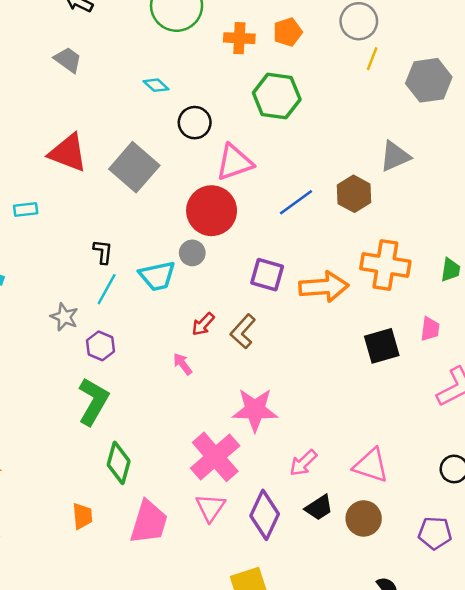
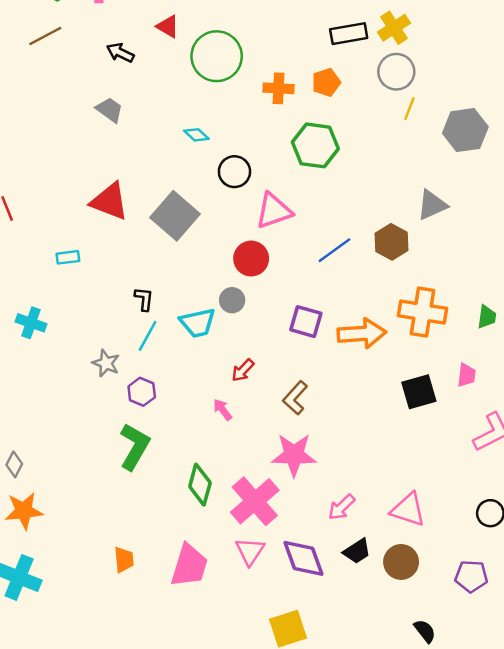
red circle: (212, 211) -> (251, 259), size x0.7
brown L-shape: (243, 331) -> (295, 398), moved
green diamond: (119, 463) -> (200, 485), moved
purple diamond: (265, 515) -> (303, 558), turned -45

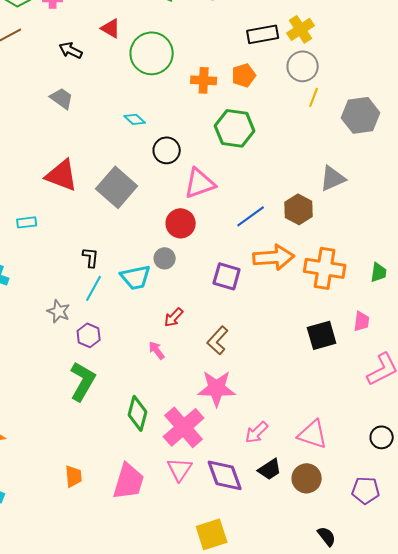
orange arrow: (362, 333) -> (274, 257), moved

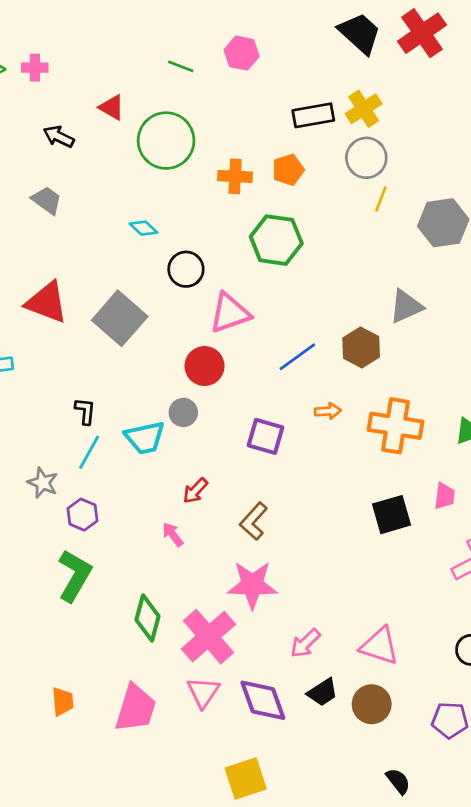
orange arrow: (274, 257) -> (328, 411), size x0.5

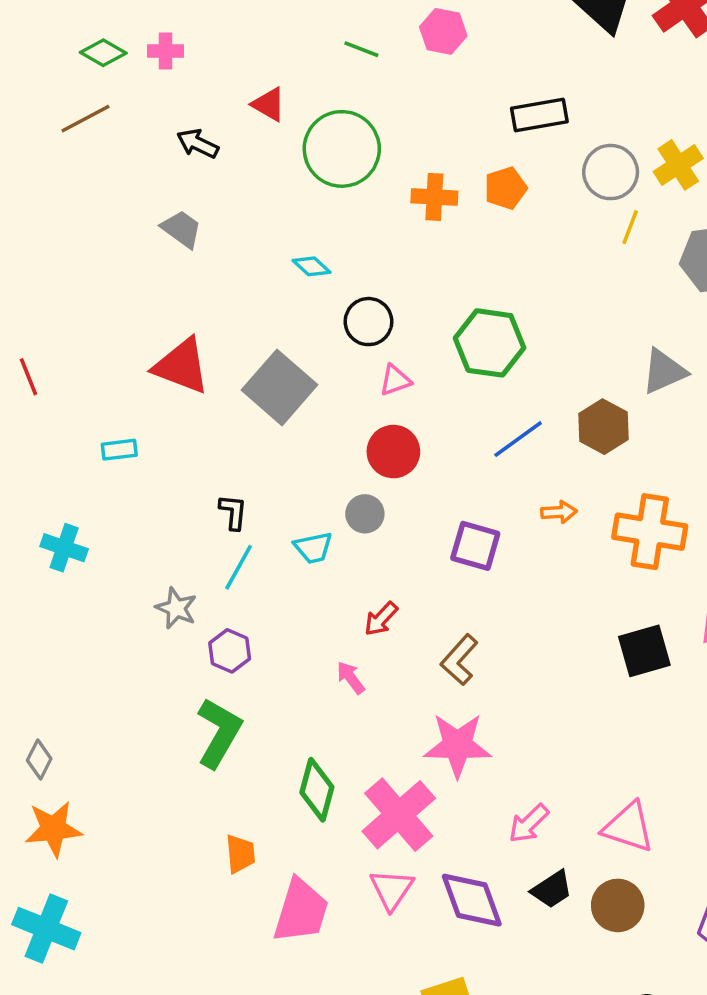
yellow cross: (364, 109) -> (678, 165), moved
green hexagon: (276, 240) -> (490, 343), moved
pink triangle: (230, 313) -> (395, 380), moved, size x0.6
cyan trapezoid: (145, 438) -> (313, 548), size x0.7
orange trapezoid: (63, 702) -> (240, 854), moved

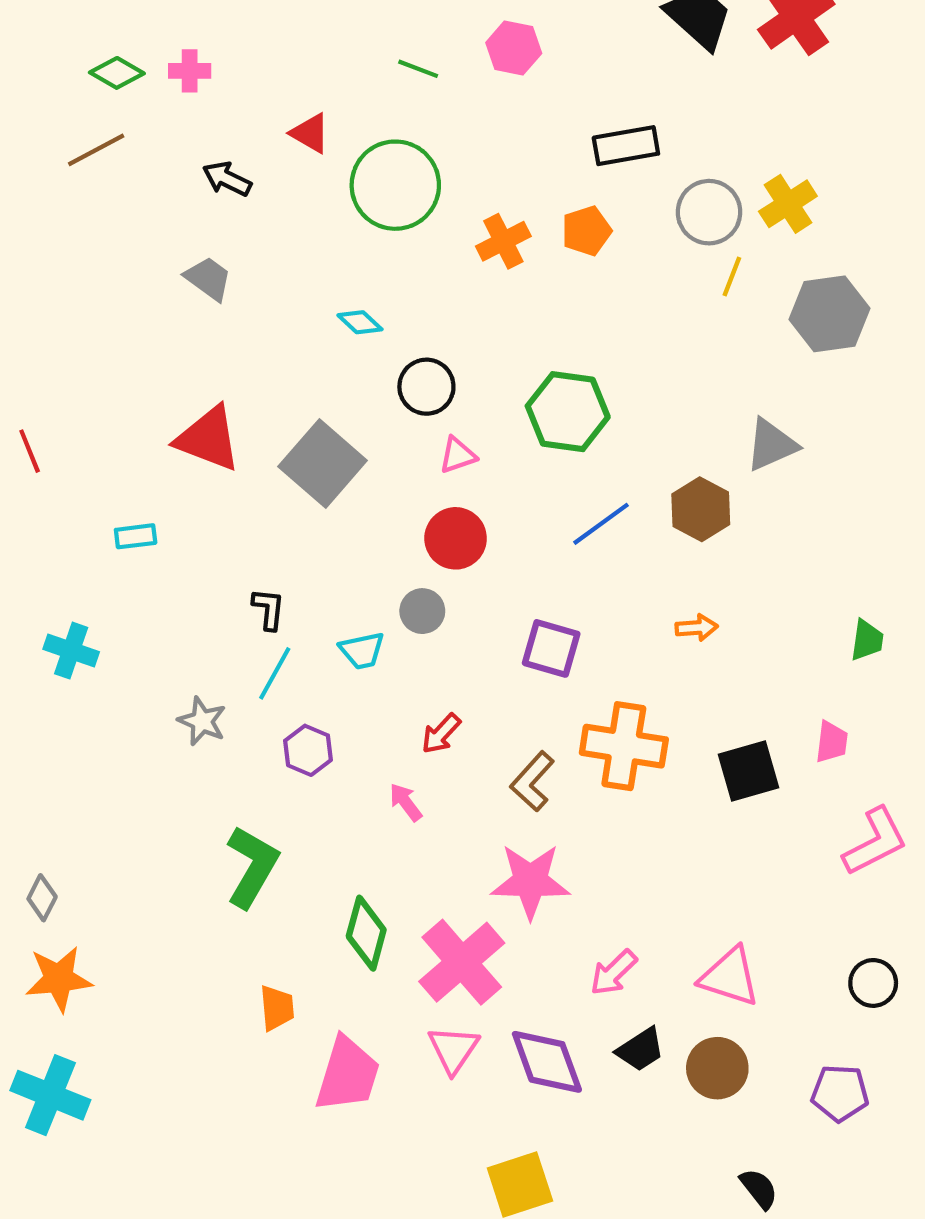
orange cross: (434, 197) -> (503, 241), turned -30
orange arrow: (559, 512) -> (697, 628), moved
orange cross: (650, 532) -> (624, 746), moved
purple hexagon: (230, 651) -> (308, 750), moved

